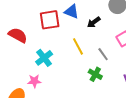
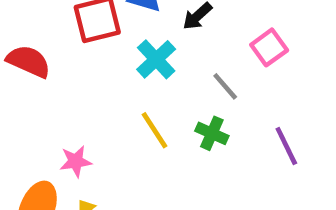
yellow line: (78, 46) -> (154, 130), moved
cyan cross: (44, 58) -> (156, 59), moved

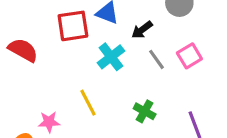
gray line: (225, 86) -> (157, 59), moved
yellow line: (154, 130) -> (88, 103), moved

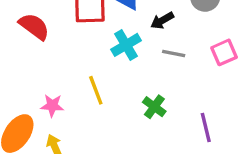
pink square: (189, 56) -> (224, 52), moved
gray line: (157, 59) -> (174, 54), turned -50

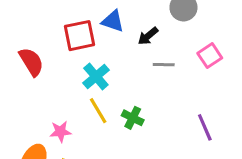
red semicircle: (34, 26) -> (31, 62), turned 32
cyan cross: (126, 45) -> (96, 77), moved
green cross: (154, 107) -> (133, 118), moved

